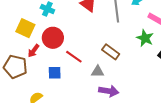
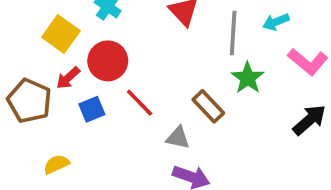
green star: (145, 38) -> (248, 78), moved
blue square: (55, 73) -> (92, 109), moved, turned -32

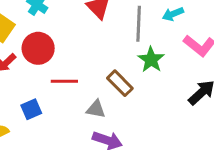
red line: (140, 103) -> (64, 81), turned -45
blue square: (92, 109) -> (31, 109), moved

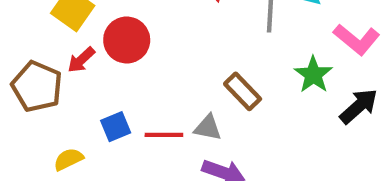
green star: (151, 60) -> (313, 75), moved
red line: (64, 81) -> (164, 135), moved

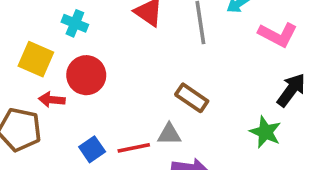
red arrow: (81, 60) -> (52, 100), turned 60
green star: (313, 75) -> (265, 132), moved

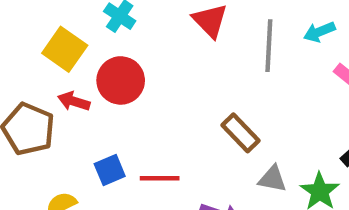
gray triangle: (169, 134) -> (272, 179), moved

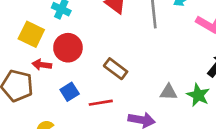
brown rectangle: (240, 133) -> (116, 69), moved
blue square: (110, 170) -> (70, 92), moved

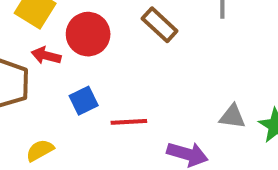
brown rectangle: (116, 69) -> (160, 25), moved

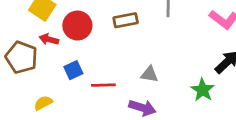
brown rectangle: (160, 25) -> (126, 20), turned -55
gray triangle: (232, 117) -> (149, 74), moved

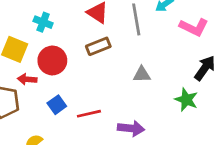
gray triangle: (149, 74) -> (142, 74), moved

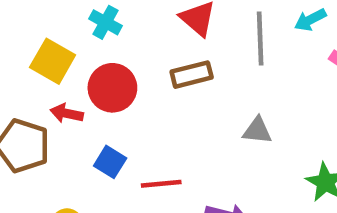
blue square: (57, 105) -> (110, 162), turned -30

